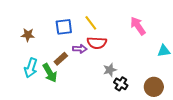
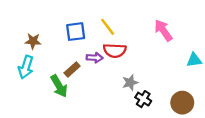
cyan arrow: (31, 68) -> (26, 67), moved

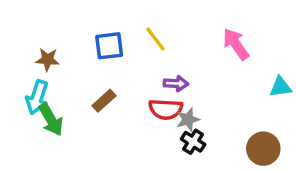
red semicircle: (115, 51) -> (166, 109), moved
purple arrow: (95, 58) -> (176, 84), moved
green arrow: (59, 86) -> (51, 120), moved
black cross: (143, 99) -> (193, 142), moved

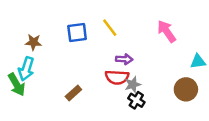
brown rectangle: (104, 101) -> (73, 93), moved
green arrow: (51, 120) -> (17, 85), moved
brown circle: (263, 149) -> (186, 89), moved

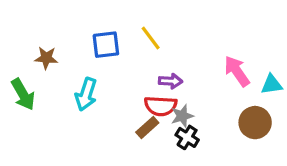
pink arrow: (167, 31) -> (237, 71), moved
cyan arrow: (26, 69) -> (86, 94), moved
green arrow: (17, 85) -> (23, 94), moved
brown rectangle: (73, 93) -> (147, 128), moved

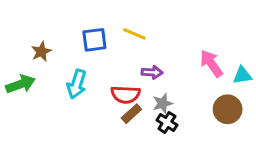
yellow line: (151, 38) -> (134, 34), turned -30
brown star: (46, 58) -> (41, 52), turned -30
green arrow: (23, 94) -> (21, 84), turned -80
red semicircle: (161, 106) -> (126, 94), moved

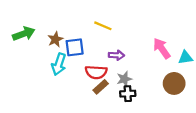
blue square: (94, 40) -> (75, 47), moved
brown star: (41, 52) -> (55, 39), moved
green arrow: (21, 84) -> (24, 34), moved
black cross: (167, 123) -> (128, 94), turned -35

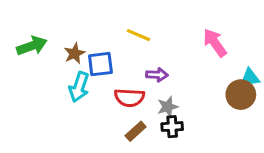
pink arrow: (162, 48) -> (215, 43), moved
brown circle: (174, 83) -> (241, 95), moved
brown rectangle: (101, 87) -> (136, 131), moved

